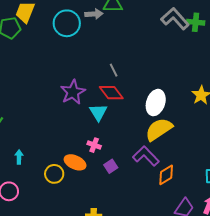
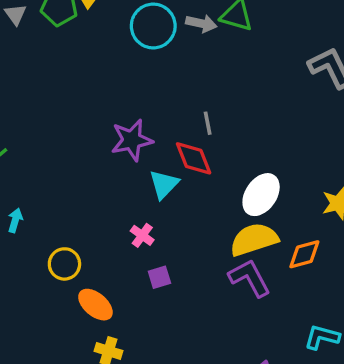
purple L-shape: (146, 156) -> (250, 278), moved
orange ellipse: (75, 162) -> (95, 305), moved
orange diamond: (166, 175) -> (304, 254), moved

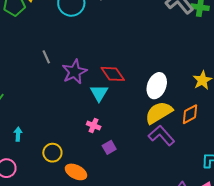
gray line: (208, 123) -> (46, 57), moved

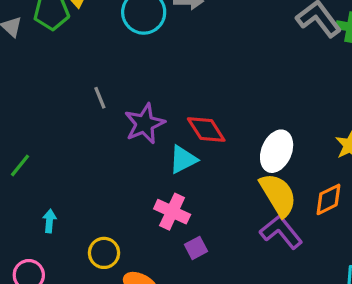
cyan triangle: (99, 93) -> (183, 159), turned 30
yellow semicircle: (159, 113) -> (278, 195), turned 88
pink cross: (94, 126) -> (172, 212), size x1.5

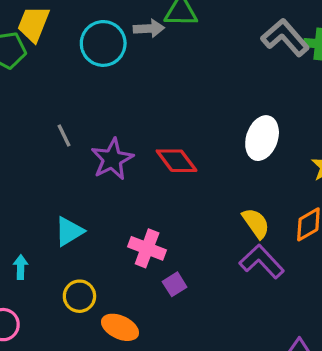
white ellipse: (277, 151) -> (262, 138), moved
cyan triangle: (183, 159) -> (69, 231), moved
yellow semicircle: (278, 195) -> (256, 223), size x0.7

